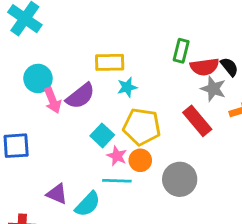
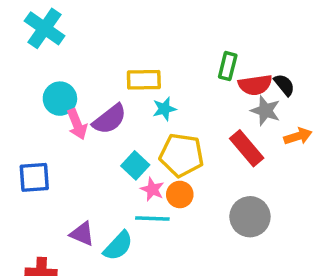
gray circle: (180, 179) -> (250, 217), moved

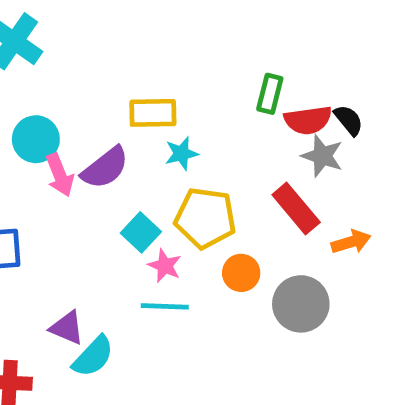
orange arrow: (298, 136) -> (351, 242), moved
orange circle: (180, 194) -> (241, 273), moved
cyan semicircle: (118, 246) -> (93, 356), moved

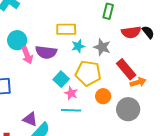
green rectangle: (270, 94) -> (108, 11), moved
gray star: (322, 156) -> (102, 47), moved
purple semicircle: (105, 168) -> (46, 52), turned 45
orange arrow: (351, 242) -> (138, 82), moved

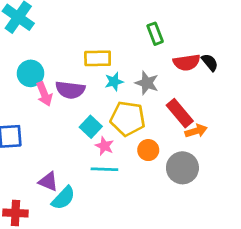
green rectangle: (108, 11) -> (155, 34), turned -35

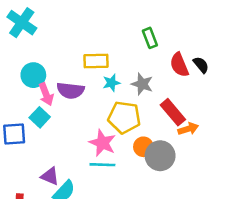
red semicircle: (187, 62) -> (179, 65), turned 75
cyan square: (91, 127) -> (40, 117), moved
pink star: (104, 146) -> (102, 143), size x1.5
gray circle: (182, 168) -> (160, 156), moved

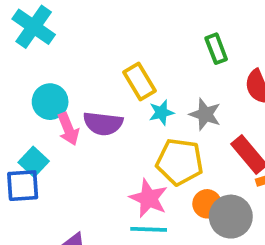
yellow rectangle: (96, 61) -> (139, 82), turned 60
cyan square: (40, 117) -> (34, 162), moved

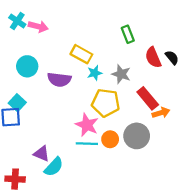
cyan cross: (34, 27) -> (17, 21), size x0.7
yellow rectangle: (139, 82) -> (81, 54), turned -30
pink arrow: (68, 129) -> (38, 27), moved, turned -54
orange circle: (207, 204) -> (110, 139), moved

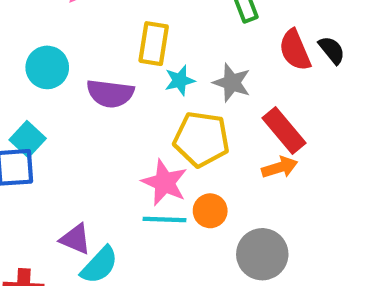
yellow rectangle: (81, 54) -> (154, 44), turned 70
orange arrow: (161, 113) -> (280, 167), moved
gray circle: (137, 136) -> (262, 254), moved

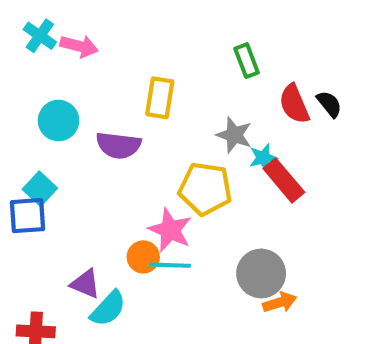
cyan star: (180, 80) -> (263, 158), moved
orange arrow: (280, 167) -> (280, 302), moved
orange circle: (210, 211) -> (143, 257), moved
gray circle: (262, 254) -> (261, 273), moved

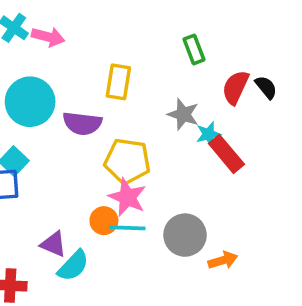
red semicircle: (294, 104) -> (235, 87), turned 48
cyan circle: (59, 121) -> (30, 102), size x1.4
yellow pentagon: (205, 189) -> (127, 161), moved
gray circle: (261, 273) -> (185, 235), moved

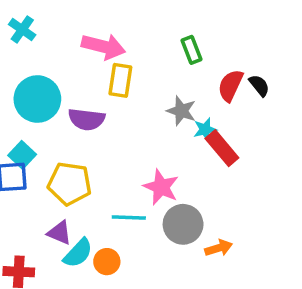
pink arrow: (48, 37) -> (103, 47), moved, size x1.4
yellow pentagon: (127, 161) -> (70, 184), moved
pink star: (127, 197) -> (161, 187), moved
orange circle: (104, 221) -> (107, 262), moved

